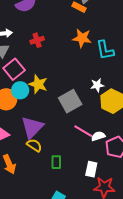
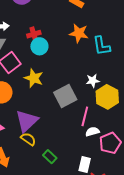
cyan circle: (20, 90) -> (39, 46), moved
pink line: (83, 131) -> (85, 116), moved, turned 72
green rectangle: (56, 162) -> (50, 157), turned -48

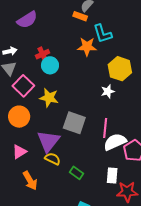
cyan L-shape: (102, 46) -> (102, 34), moved
gray square: (65, 96) -> (74, 123), moved, turned -35
yellow hexagon: (107, 97) -> (120, 69), moved
white semicircle: (92, 132) -> (115, 142), size x1.6

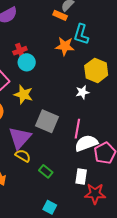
cyan L-shape: (102, 34) -> (81, 34), turned 30

